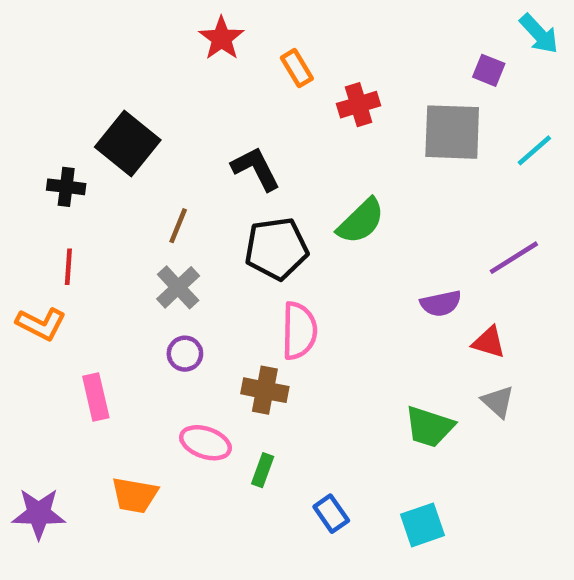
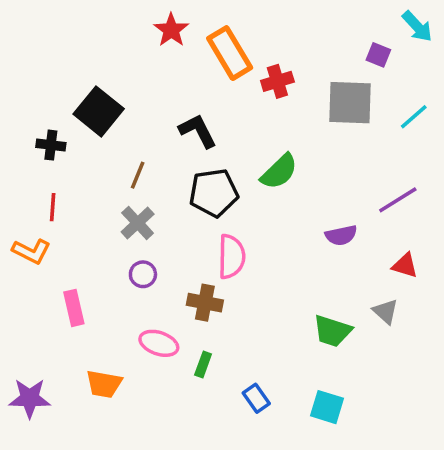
orange rectangle: (297, 68) -> (230, 53), size x1.8
red triangle: (489, 342) -> (405, 265), moved
cyan square: (423, 525) -> (327, 407), turned 36

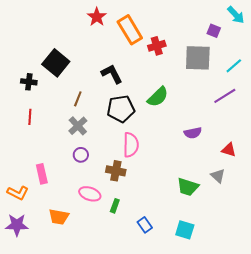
purple line: (398, 200) -> (225, 96), moved
orange L-shape: (31, 251) -> (18, 193), moved

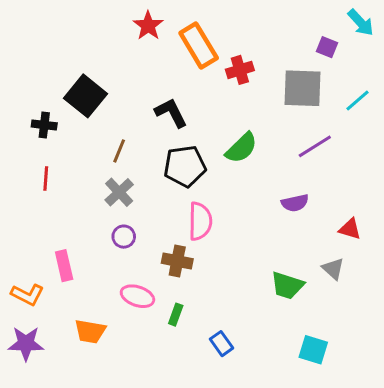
purple line: (225, 96) -> (315, 146), moved
cyan square: (185, 230) -> (313, 350), moved

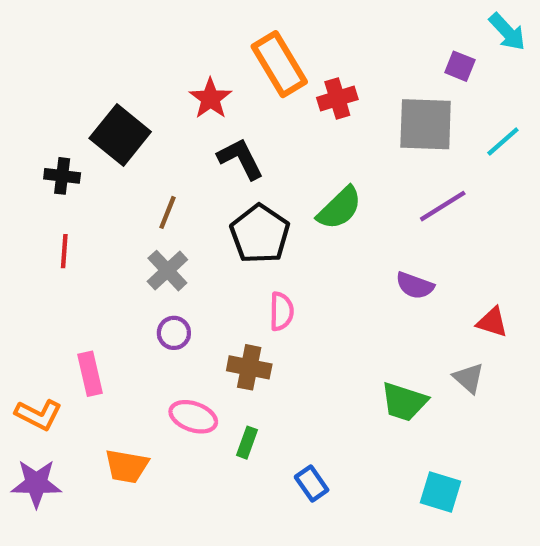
red star: (148, 26) -> (210, 98), moved
black pentagon: (185, 166) -> (260, 234), turned -30
purple semicircle: (295, 203) -> (415, 286), turned 32
pink semicircle: (200, 221) -> (281, 311), size x0.7

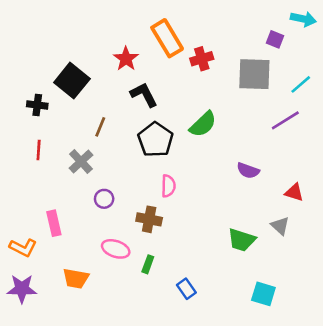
cyan arrow: (507, 32) -> (303, 19), turned -35
purple line: (443, 206) -> (285, 120), moved
gray cross: (167, 271) -> (81, 162), moved

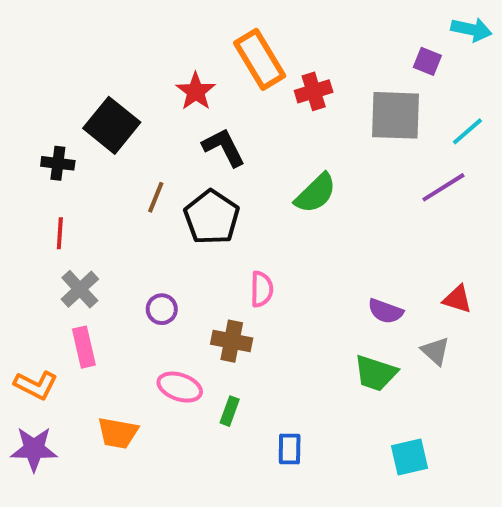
black pentagon: (155, 140) -> (212, 217), moved
gray cross: (81, 162) -> (80, 289), moved
purple semicircle: (248, 171) -> (385, 311), moved
blue rectangle: (186, 289) -> (290, 449), turned 36
cyan square: (263, 294) -> (409, 457), turned -30

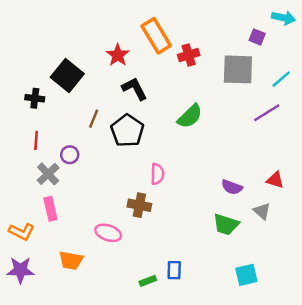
purple circle: (162, 309) -> (70, 155), moved
green rectangle: (230, 411) -> (148, 281), moved, turned 49

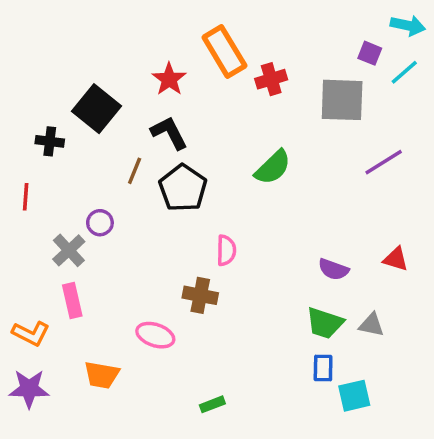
cyan line: (281, 79) -> (404, 72), moved
black L-shape: (135, 89) -> (169, 133), moved
red line: (36, 140) -> (26, 197), moved
gray triangle: (262, 211) -> (371, 325), moved, turned -30
blue rectangle: (174, 270) -> (323, 368), moved

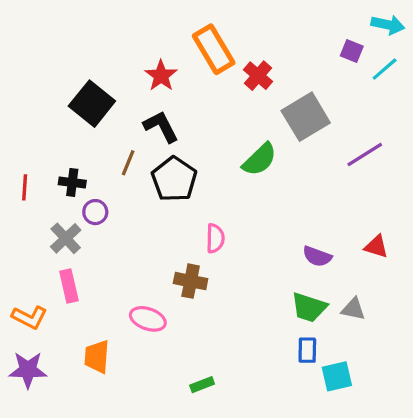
red cross: (271, 79) -> (258, 76), turned -32
gray square: (342, 100) -> (306, 117), moved, turned -33
black cross: (50, 141) -> (72, 182), moved
orange trapezoid: (102, 375) -> (97, 357), turned 84

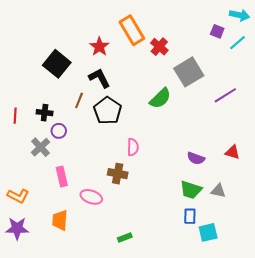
pink rectangle: (69, 286) -> (62, 177), moved

